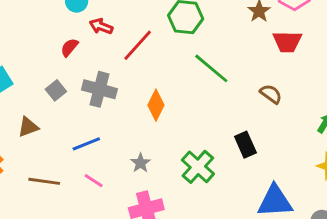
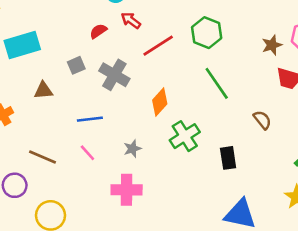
green cross: (198, 167) -> (185, 136), moved
brown line: (44, 181) -> (43, 157), moved

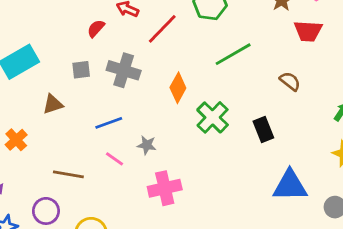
gray square: (76, 65) -> (81, 70), turned 30
green line: (217, 83) -> (233, 54), turned -72
gray star: (132, 149) -> (147, 145), moved, turned -30

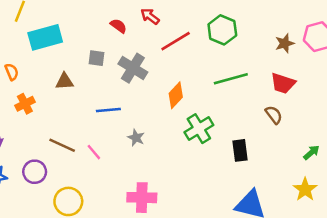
red semicircle: (96, 28) -> (118, 26), turned 70
red trapezoid: (308, 31) -> (283, 83), moved
pink line: (115, 159) -> (94, 152), moved
pink cross: (165, 188) -> (142, 198), moved

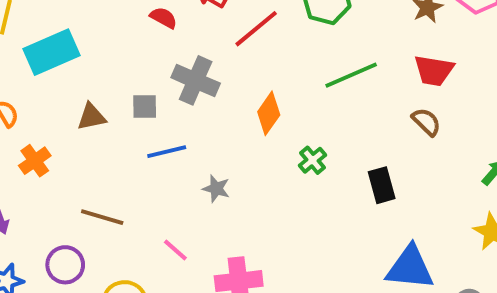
gray square: (97, 58) -> (145, 107), moved
green cross: (199, 129) -> (312, 160), size x0.6
pink line: (94, 152) -> (175, 250), moved

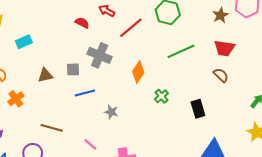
cyan rectangle: (52, 52) -> (24, 42), size x0.6

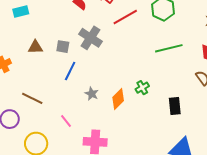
orange diamond: (138, 72) -> (118, 99), moved
blue line: (85, 93) -> (70, 71), turned -60

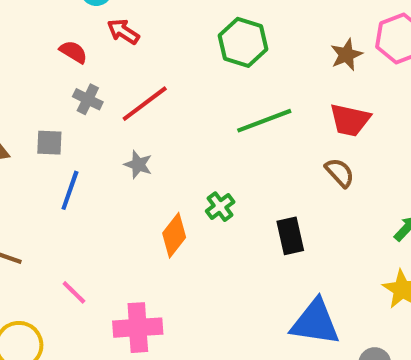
red line: (125, 17) -> (145, 104), moved
gray cross: (91, 38) -> (88, 99), moved, size x0.6
gray star: (92, 94) -> (138, 165), moved

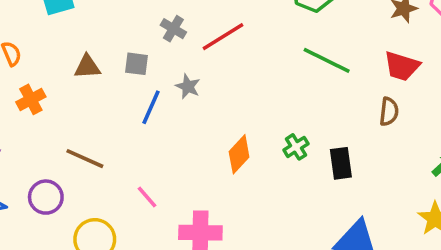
green line: (264, 121) -> (327, 60), turned 42
gray star: (138, 165) -> (188, 86), moved
brown semicircle: (340, 173) -> (389, 112), turned 44
green cross: (220, 207) -> (296, 147), moved

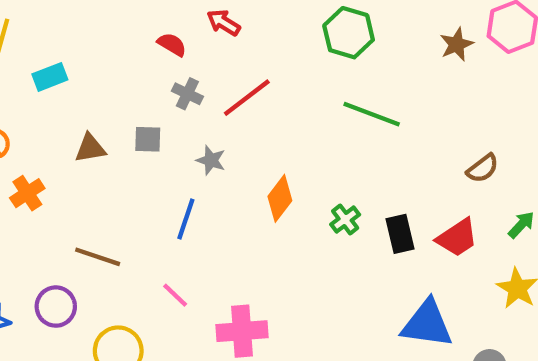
red trapezoid: (402, 66) -> (457, 238), moved, turned -45
blue line: (151, 107) -> (186, 219), moved
brown semicircle: (389, 112) -> (483, 168), moved, turned 52
orange diamond: (239, 154) -> (280, 198), moved

